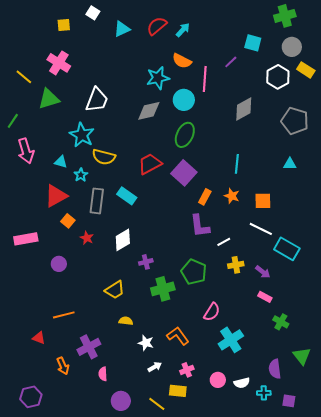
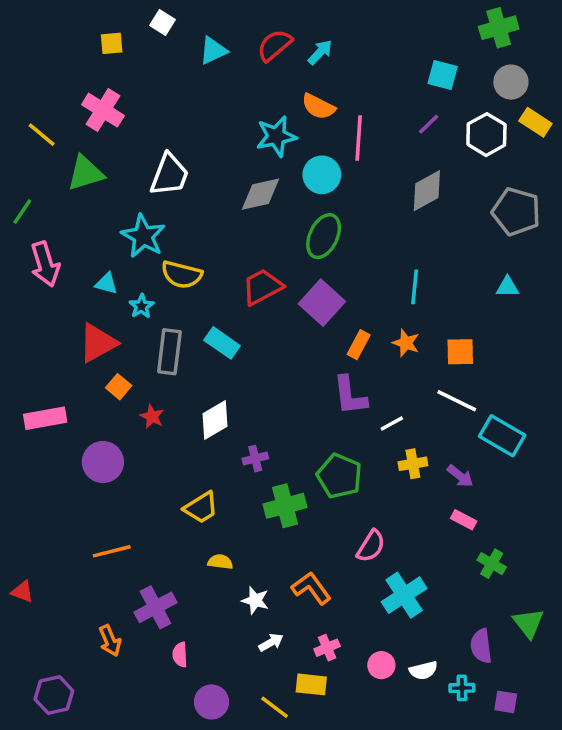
purple line: (231, 62) -> (429, 124), moved
purple circle: (59, 264) -> (103, 462), size x1.5
red triangle: (39, 338) -> (22, 592), moved

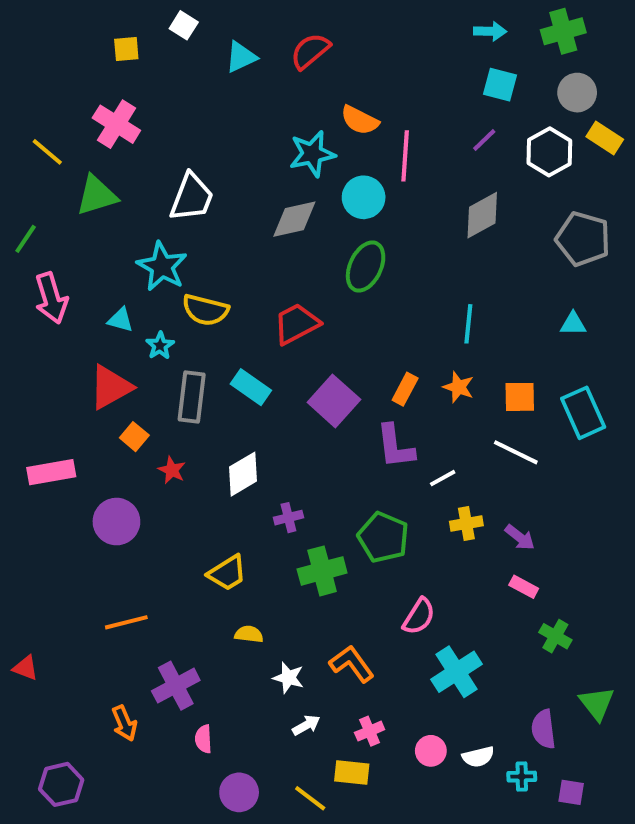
cyan arrow: (320, 52) -> (490, 31), moved, turned 48
purple square: (322, 303) -> (334, 401), moved
cyan rectangle: (502, 436) -> (583, 413), moved, turned 36

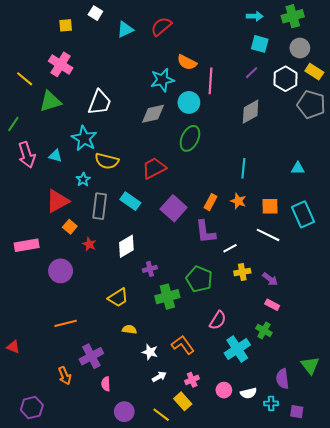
gray pentagon: (583, 239) -> (311, 105), moved
cyan triangle: (120, 320) -> (55, 156), moved
green cross: (555, 636) -> (264, 330), moved
yellow rectangle: (352, 773) -> (183, 401), turned 42

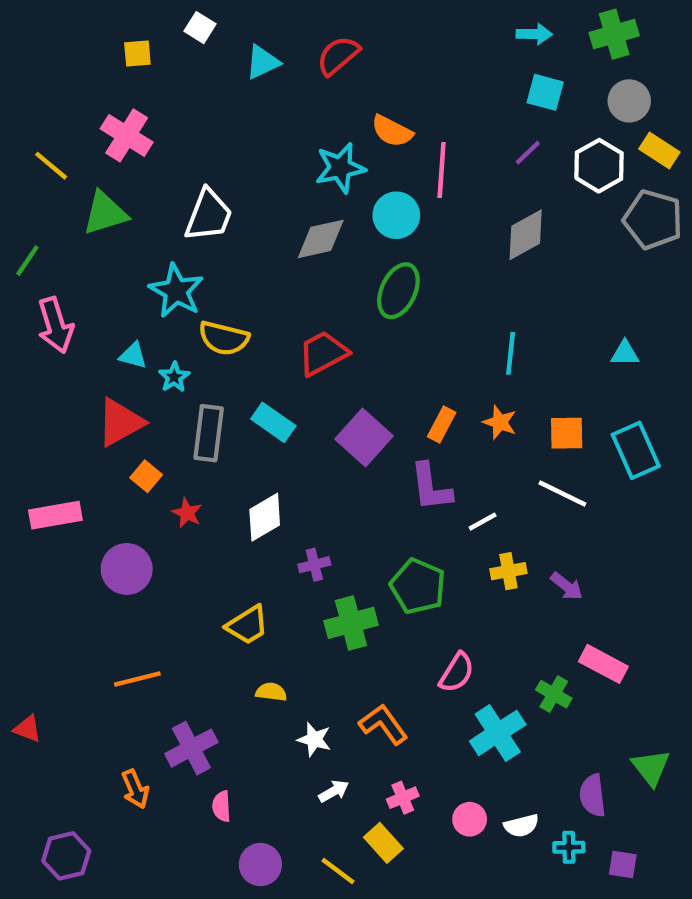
cyan triangle: (55, 156) -> (133, 355), moved
pink rectangle: (272, 305) -> (603, 664), moved, size x1.5

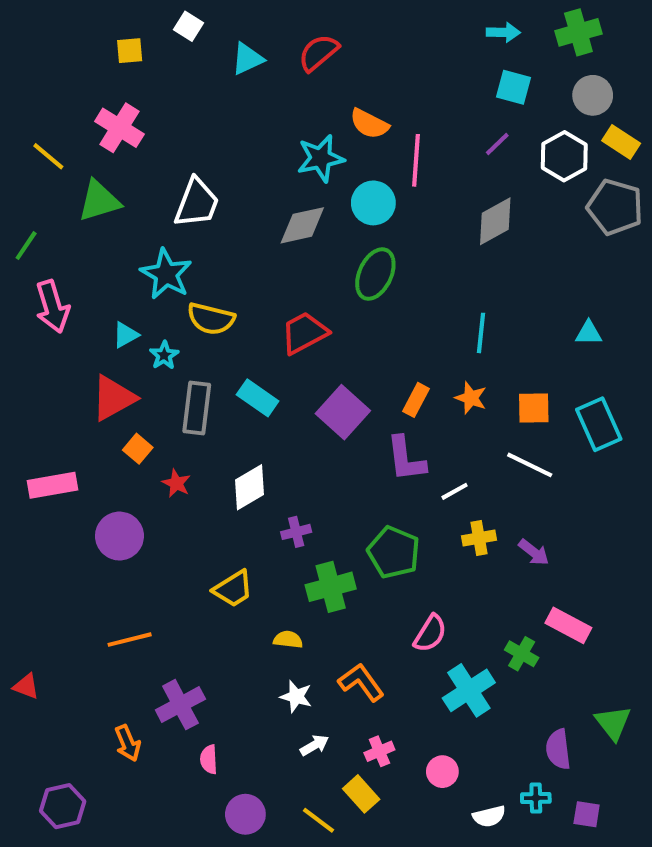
cyan triangle: (133, 355) -> (126, 335), turned -44
yellow semicircle: (271, 692) -> (288, 640), moved
white semicircle: (521, 826) -> (489, 816), moved

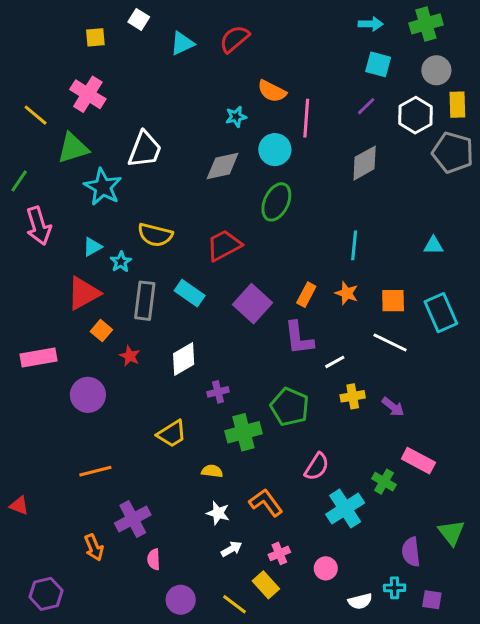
yellow rectangle: (621, 142) -> (457, 105), turned 55
cyan star: (321, 158) -> (236, 117), size x0.6
cyan star: (166, 274) -> (103, 187), moved

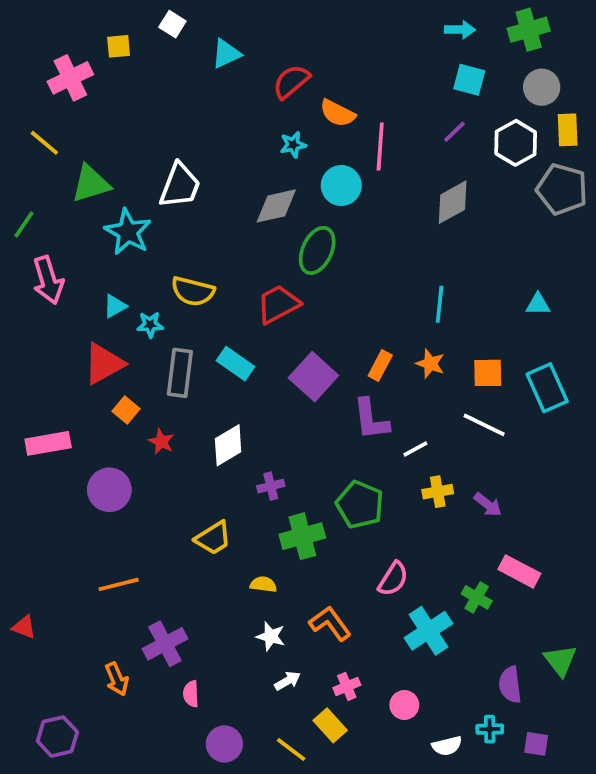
red semicircle: (234, 39) -> (291, 82), moved
pink cross: (88, 94) -> (70, 78), moved, turned 32
green ellipse: (276, 202) -> (317, 250), moved
cyan star: (121, 262) -> (150, 325), turned 30

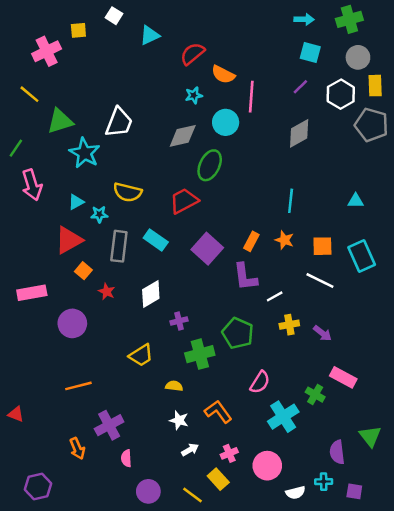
pink circle: (404, 705) -> (267, 466), size x1.5

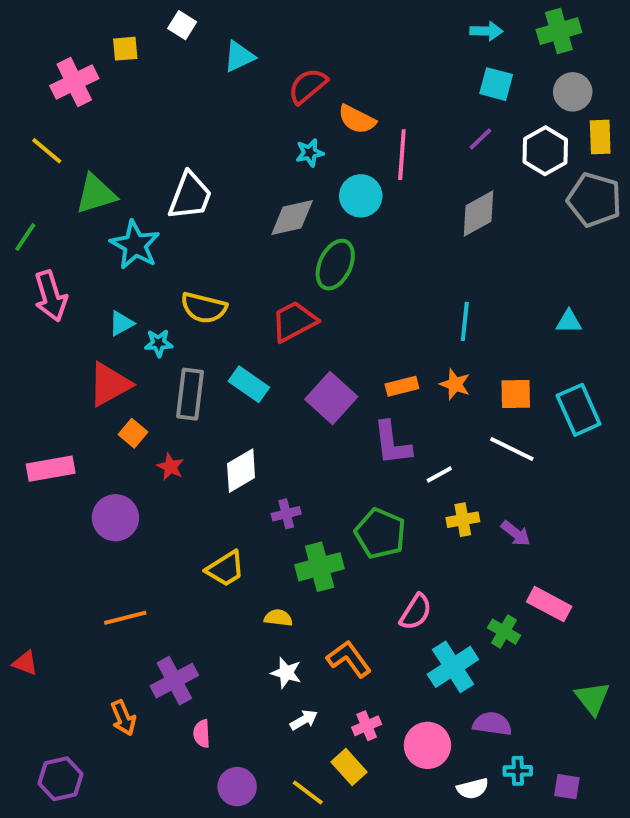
orange rectangle: (251, 241) -> (402, 386), turned 48
purple semicircle: (337, 452) -> (492, 724), moved, turned 105

